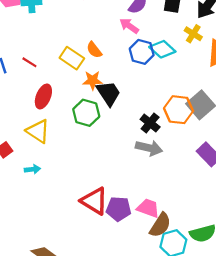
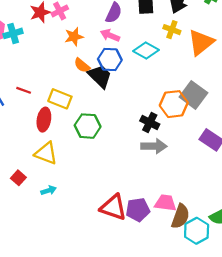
blue hexagon: (142, 52) -> (110, 60), moved
yellow rectangle: (72, 58) -> (60, 99), moved
orange star: (93, 80) -> (74, 37), moved
black trapezoid: (108, 93) -> (100, 76), moved

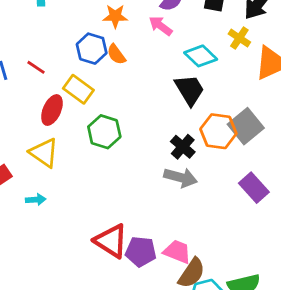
blue hexagon: (110, 60) -> (92, 49), moved
black trapezoid: (100, 76) -> (190, 90), moved

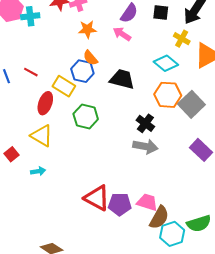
blue hexagon: (92, 49) -> (82, 71), moved
cyan diamond: (201, 56) -> (166, 63), moved
black trapezoid: (190, 90) -> (122, 79), moved, turned -40
orange hexagon: (218, 131) -> (168, 95), moved

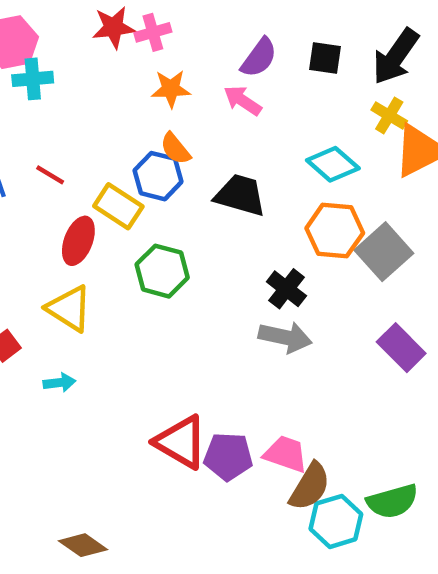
cyan cross: (30, 16) -> (33, 79), moved
yellow cross: (182, 39) -> (389, 115), moved

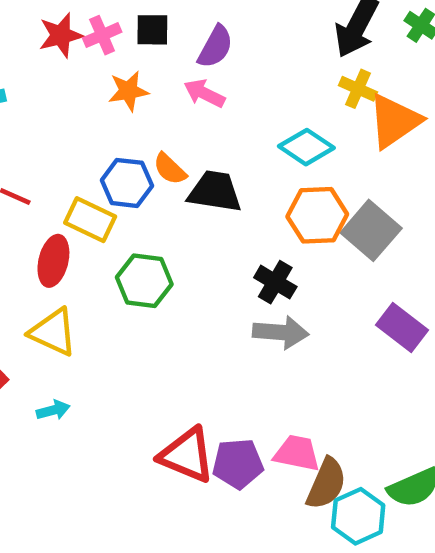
black square: (325, 58) -> (152, 30), moved
orange semicircle: (175, 149) -> (170, 169), moved

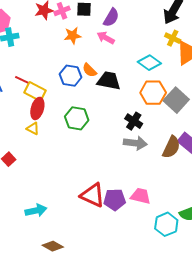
yellow rectangle: (90, 220) -> (35, 91), moved
yellow triangle: (53, 332) -> (33, 129), moved, size x0.6
cyan arrow: (53, 410) -> (36, 211), moved, size x1.5
brown semicircle: (326, 484) -> (171, 147), moved

